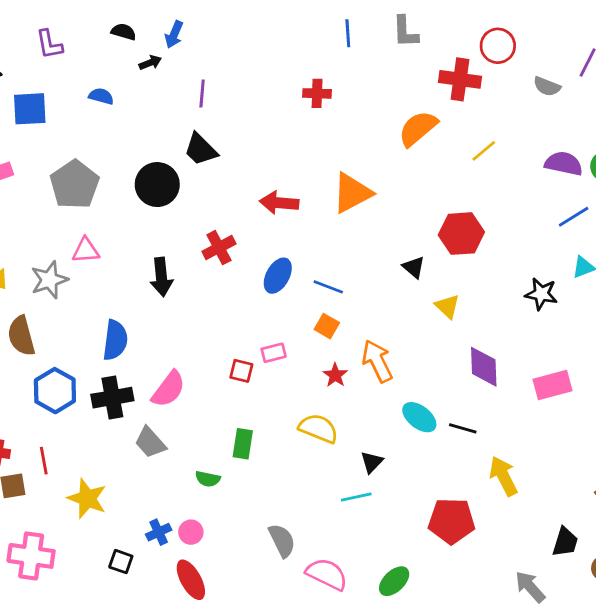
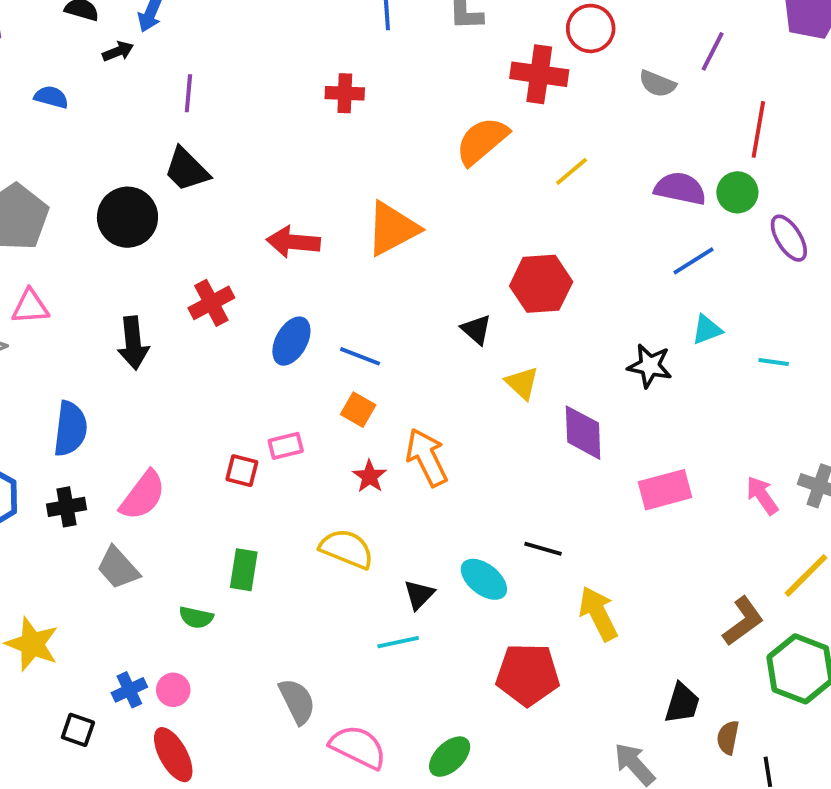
purple diamond: (484, 367) -> (583, 433), moved
black cross: (112, 398) -> (66, 507), size x0.7
cyan ellipse: (419, 417) -> (484, 579), moved

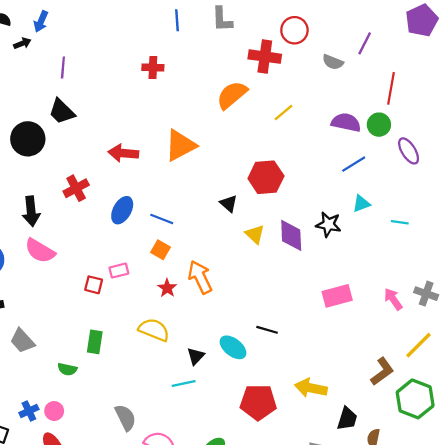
purple diamond: (583, 433) -> (291, 235), moved
pink semicircle: (143, 495) -> (40, 251), moved, turned 84
yellow arrow: (598, 614) -> (311, 388), moved, turned -52

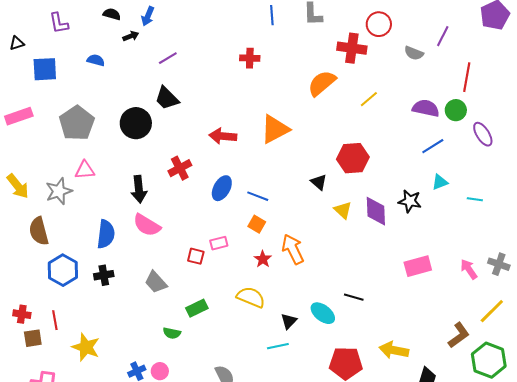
purple line: (63, 68) -> (168, 58), turned 54
gray trapezoid: (22, 341) -> (156, 282), moved
green rectangle: (95, 342) -> (197, 308), turned 55

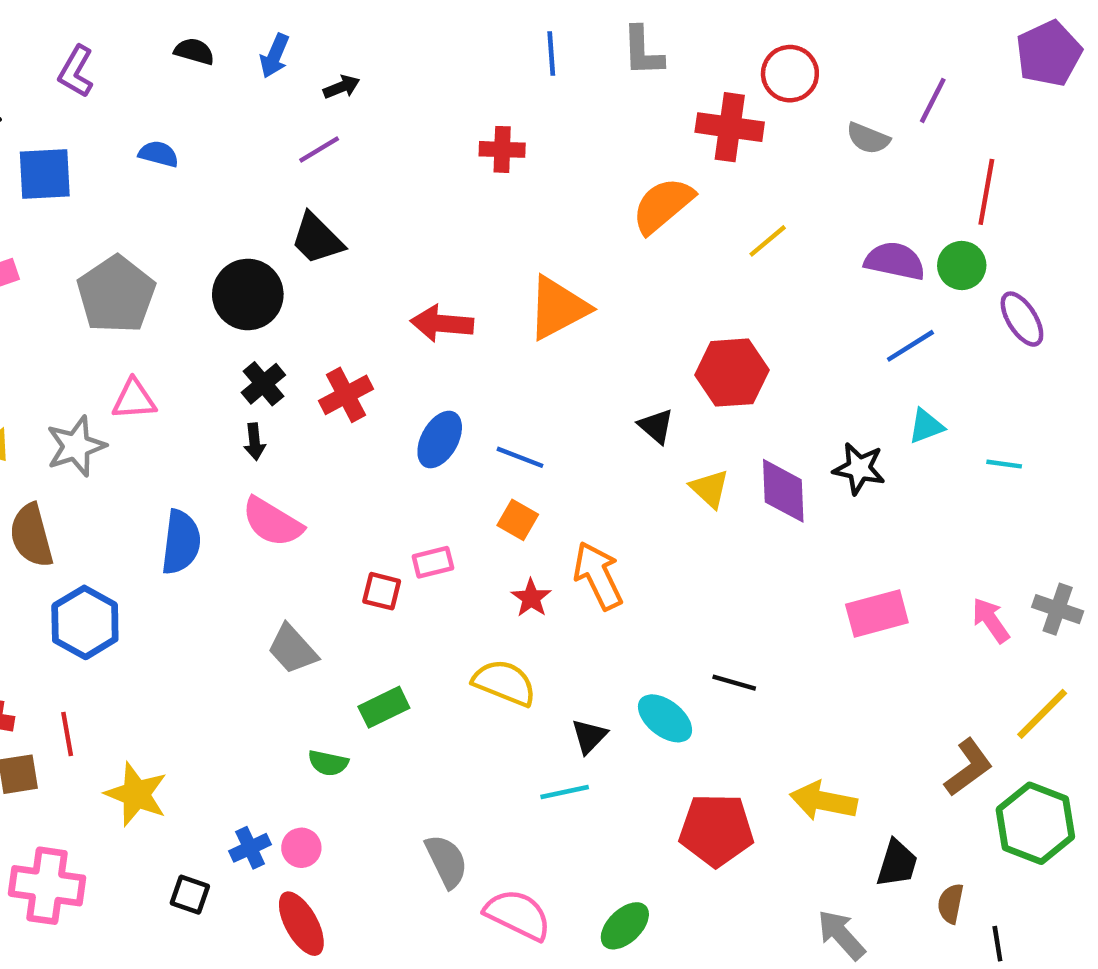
purple L-shape: (59, 23) -> (76, 71), turned 40
black arrow: (131, 36) -> (342, 87), moved
black arrow: (139, 189) -> (255, 442), size x0.6
black cross: (104, 275) -> (263, 384), moved, turned -30

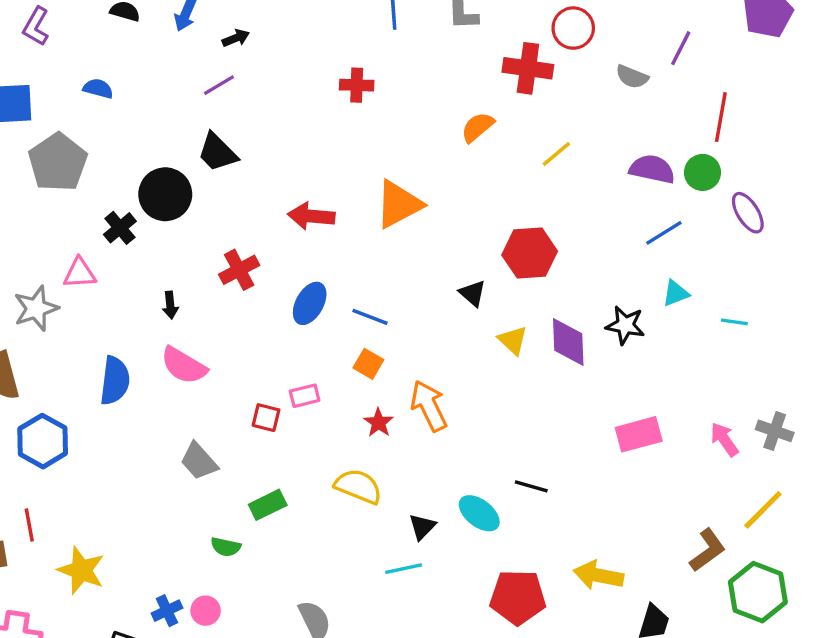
orange semicircle: (663, 205) -> (478, 127), size x0.7
gray pentagon: (116, 294) -> (58, 162), moved
black cross: (263, 384) -> (120, 228), moved

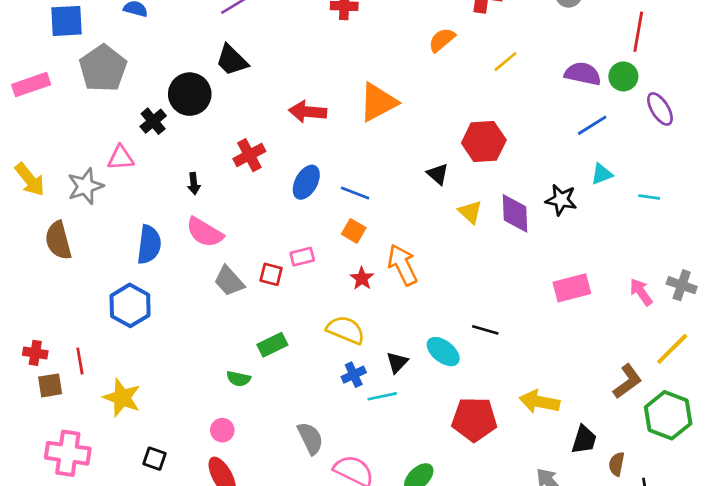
blue hexagon: (43, 441) -> (130, 305), moved
gray trapezoid: (199, 461) -> (229, 281), moved
blue cross: (167, 611) -> (354, 375), moved

